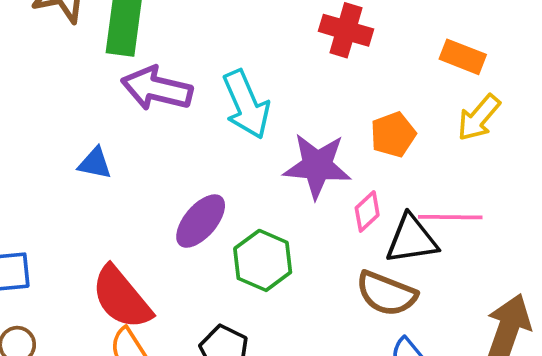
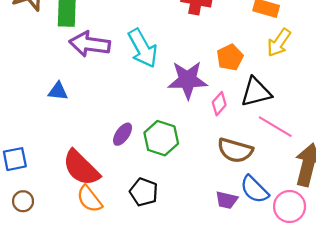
pink line: (450, 217) -> (275, 127), moved, turned 36
purple ellipse: (201, 221) -> (123, 134), moved, size x0.7
black triangle: (412, 239) -> (256, 92), moved

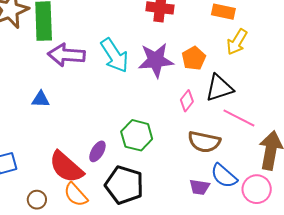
purple star: (188, 80) -> (156, 60), moved
purple ellipse: (123, 134) -> (97, 151), moved
black pentagon: (144, 192) -> (124, 185), size x1.5
brown circle: (23, 201) -> (37, 200), moved

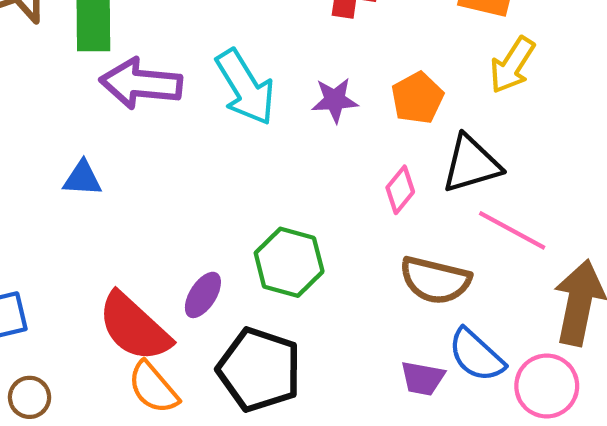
purple star: (156, 60) -> (335, 100), size x0.6
brown circle: (37, 200) -> (29, 397), moved

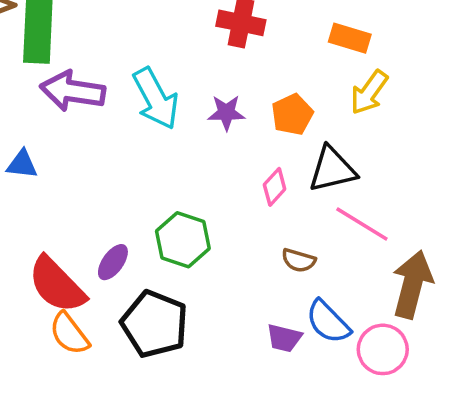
brown semicircle: (435, 280) -> (299, 260), size x0.6

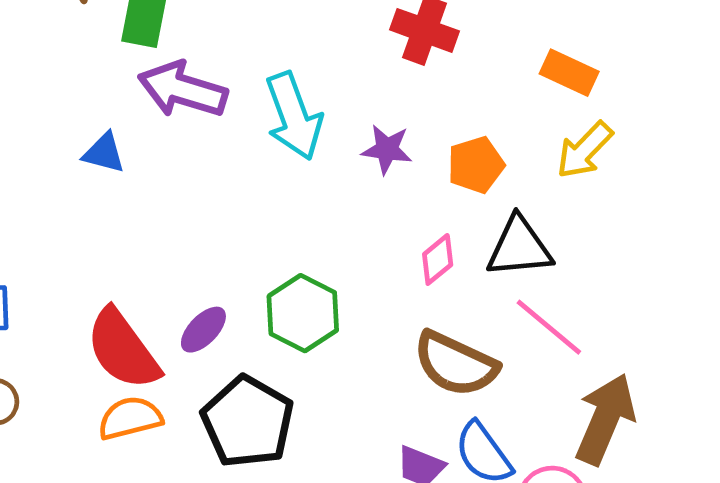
blue triangle: (22, 164) -> (104, 153), moved
brown semicircle: (299, 260) -> (456, 364), size x1.8
orange semicircle: (69, 334) -> (130, 418), turned 105

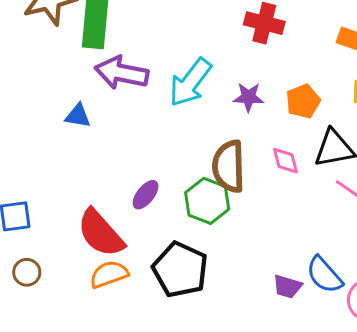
cyan arrow: (294, 116) -> (190, 82), turned 63
pink diamond: (438, 259) -> (285, 161), turned -60
purple ellipse: (203, 330) -> (146, 195), moved
brown semicircle: (456, 364) -> (229, 166), moved, turned 69

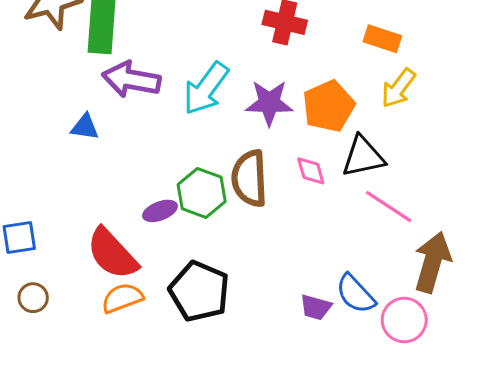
purple star: (248, 97) -> (269, 103), size x1.4
orange pentagon: (303, 101) -> (329, 106), size x1.4
purple ellipse: (146, 195) -> (160, 211), turned 32
green hexagon: (207, 201) -> (202, 193), moved

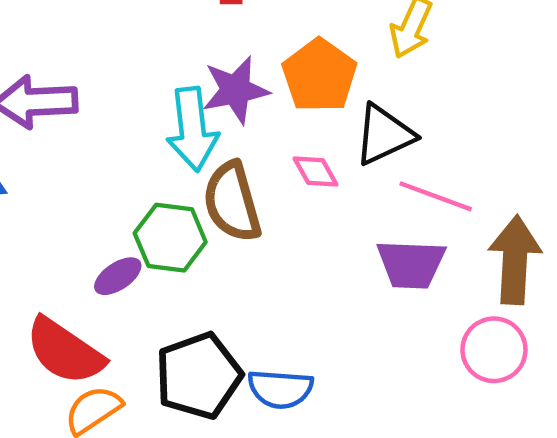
cyan arrow: (206, 88) -> (192, 129), moved, turned -30
black pentagon: (199, 291) -> (199, 376), turned -30
blue semicircle: (356, 294) -> (280, 389), moved, turned -30
purple trapezoid: (316, 307) -> (411, 264), moved, size x1.5

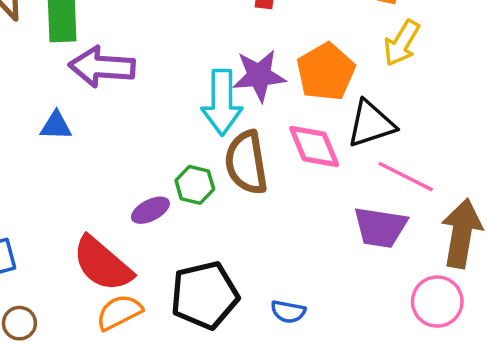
pink diamond: (316, 172) -> (314, 146), size x1.5
green hexagon: (170, 238) -> (195, 185), size x0.7
blue semicircle: (280, 389) -> (288, 312), moved, size x0.7

